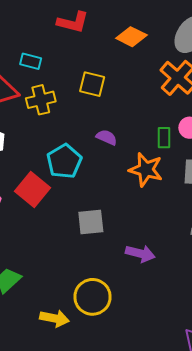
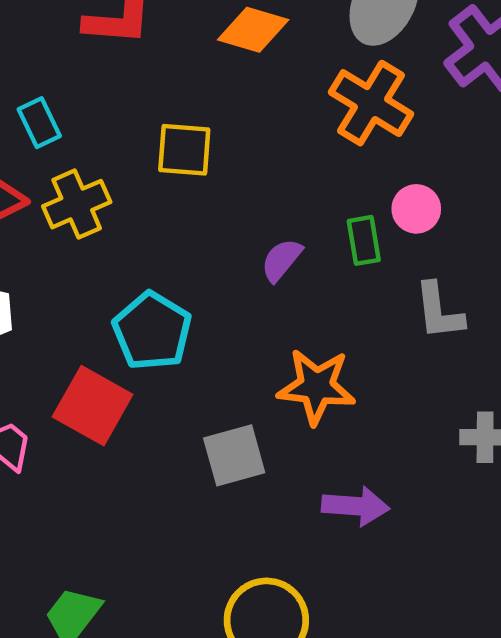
cyan rectangle: (31, 61) -> (39, 123), turned 60
purple semicircle: (107, 137) -> (281, 260), moved, turned -65
orange star: (146, 170) -> (316, 386), moved

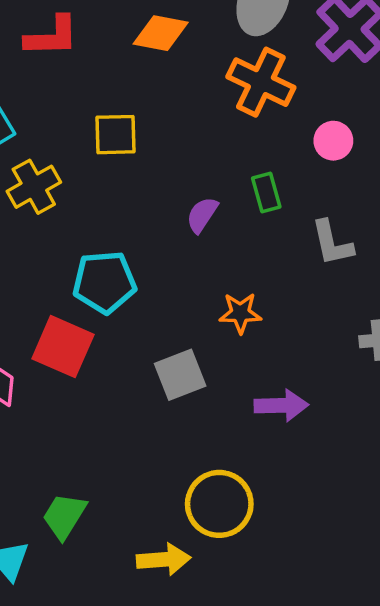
pink circle: (416, 209) -> (333, 141), moved
cyan pentagon: (152, 331) -> (104, 282), turned -30
orange star: (316, 386) -> (240, 313), size x0.7

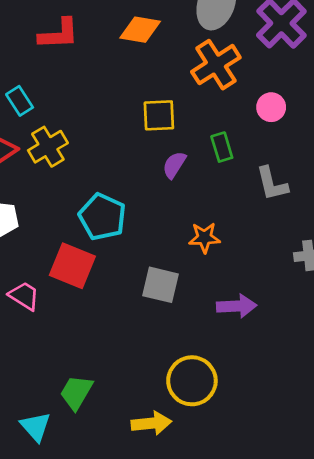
orange cross: (261, 82) -> (216, 65), turned 33
yellow square: (115, 135) -> (159, 115), moved
cyan pentagon: (104, 282) -> (102, 217), turned 30
gray square: (180, 375) -> (161, 285), turned 36

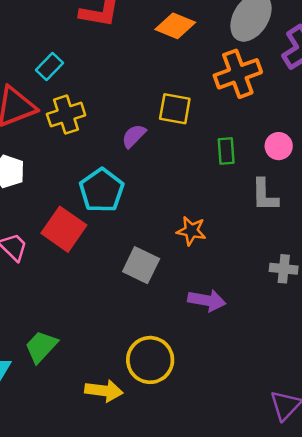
cyan rectangle: (20, 101) -> (49, 66), turned 64
pink circle: (271, 107) -> (279, 146), moved
purple semicircle: (174, 165) -> (134, 136), moved

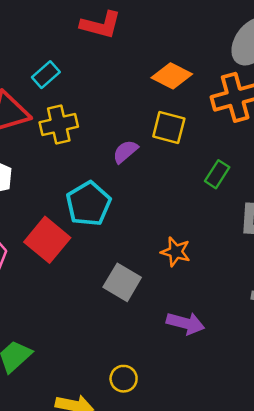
orange diamond: (175, 26) -> (172, 76), moved
green rectangle: (226, 151) -> (217, 174), turned 32
yellow circle: (150, 360) -> (124, 379), size x0.6

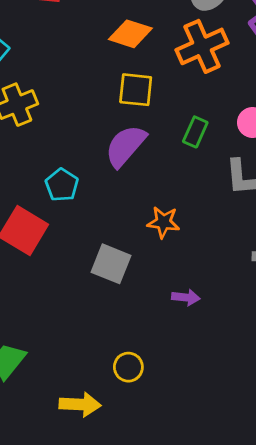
purple semicircle: (125, 152) -> (126, 146), moved, size x1.6
cyan pentagon: (88, 204) -> (62, 185), size x0.7
purple arrow: (186, 323) -> (186, 297), size x0.7

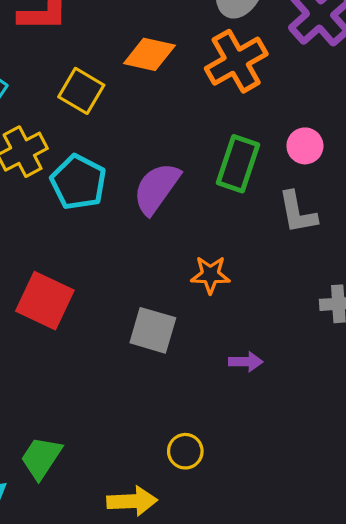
yellow square: (136, 90) -> (81, 91), moved, turned 30
green rectangle: (195, 132) -> (238, 164), size x1.5
cyan pentagon: (62, 185) -> (78, 182), moved, size x1.4

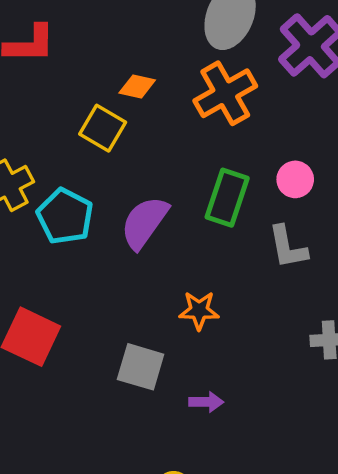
orange diamond: (149, 54) -> (137, 86), size x0.7
yellow square: (81, 91) -> (103, 128), moved
purple arrow: (246, 362) -> (206, 402), moved

